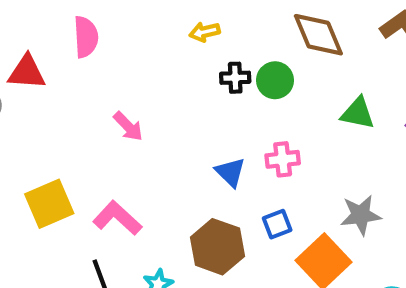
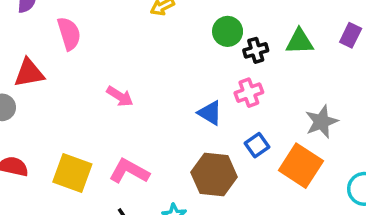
black cross: (235, 78) -> (256, 50), moved
yellow square: (49, 204) -> (72, 173), turned -33

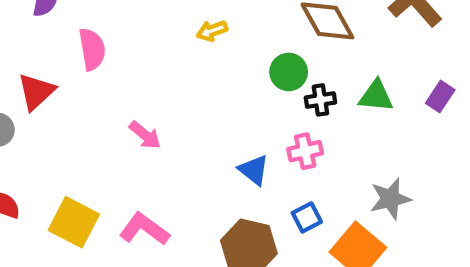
red triangle: (29, 73) -> (36, 92), turned -40

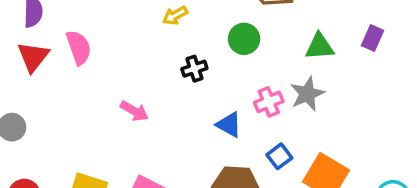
red triangle: (36, 92) -> (33, 57), moved
black cross: (320, 100) -> (194, 69), moved
gray star: (390, 199) -> (307, 94), moved

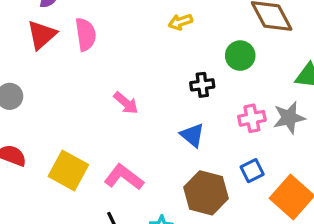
black cross: (194, 69) -> (202, 85), moved
blue triangle: (229, 125) -> (192, 135), moved

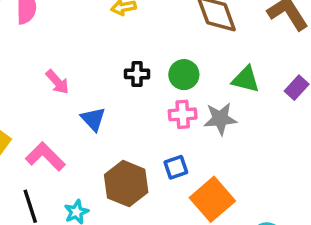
green circle: (240, 56) -> (184, 75), moved
blue triangle: (192, 135) -> (93, 119), moved

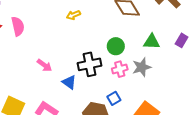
black cross: (137, 74) -> (90, 64), moved, size x1.6
blue square: (176, 167) -> (114, 98), moved

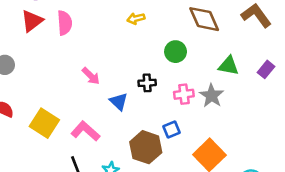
green circle: (116, 46) -> (176, 52), moved
black cross: (90, 64) -> (147, 83), size x0.6
gray star: (142, 67) -> (212, 96), turned -30

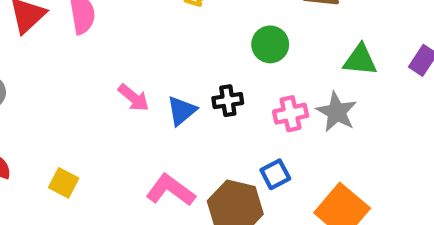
blue triangle: (119, 102) -> (182, 111), moved, turned 42
yellow square: (44, 123) -> (64, 183), size x0.6
pink L-shape: (85, 131) -> (170, 190), moved

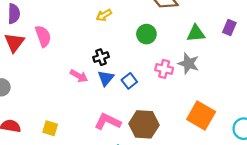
black cross: (228, 101) -> (101, 57), moved
pink cross: (291, 114) -> (164, 69), turned 36
blue square: (275, 174) -> (129, 81), moved

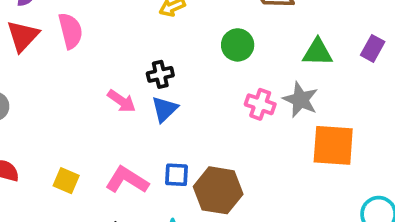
blue square: (129, 81) -> (177, 175), moved, turned 35
orange square: (201, 115) -> (333, 145), moved, turned -32
pink L-shape: (108, 122) -> (127, 180), moved

